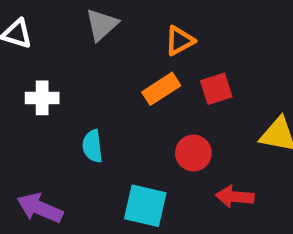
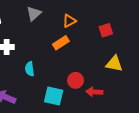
red square: (216, 89) -> (106, 30), moved
red circle: (193, 153) -> (76, 80), moved

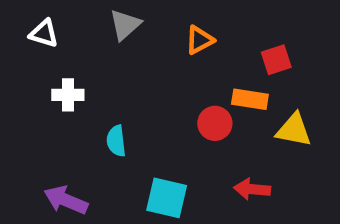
orange rectangle: (61, 43) -> (250, 99), moved, turned 42
red circle: (76, 80) -> (215, 123), moved

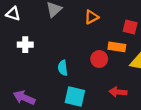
red square: (276, 60) -> (130, 27), turned 32
cyan semicircle: (116, 141) -> (63, 68), moved

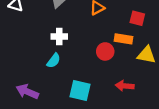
white cross: (25, 45) -> (59, 37), moved
cyan semicircle: (63, 68) -> (54, 61), moved, turned -136

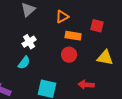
white cross: (59, 37) -> (29, 42), turned -32
orange rectangle: (124, 39) -> (73, 36), moved

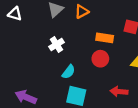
orange triangle: (62, 17) -> (82, 12), moved
cyan semicircle: (24, 63) -> (69, 72), moved

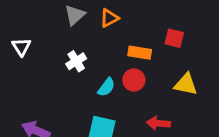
white triangle: (15, 14) -> (21, 47), moved, turned 40
cyan semicircle: (69, 72) -> (106, 87), moved

